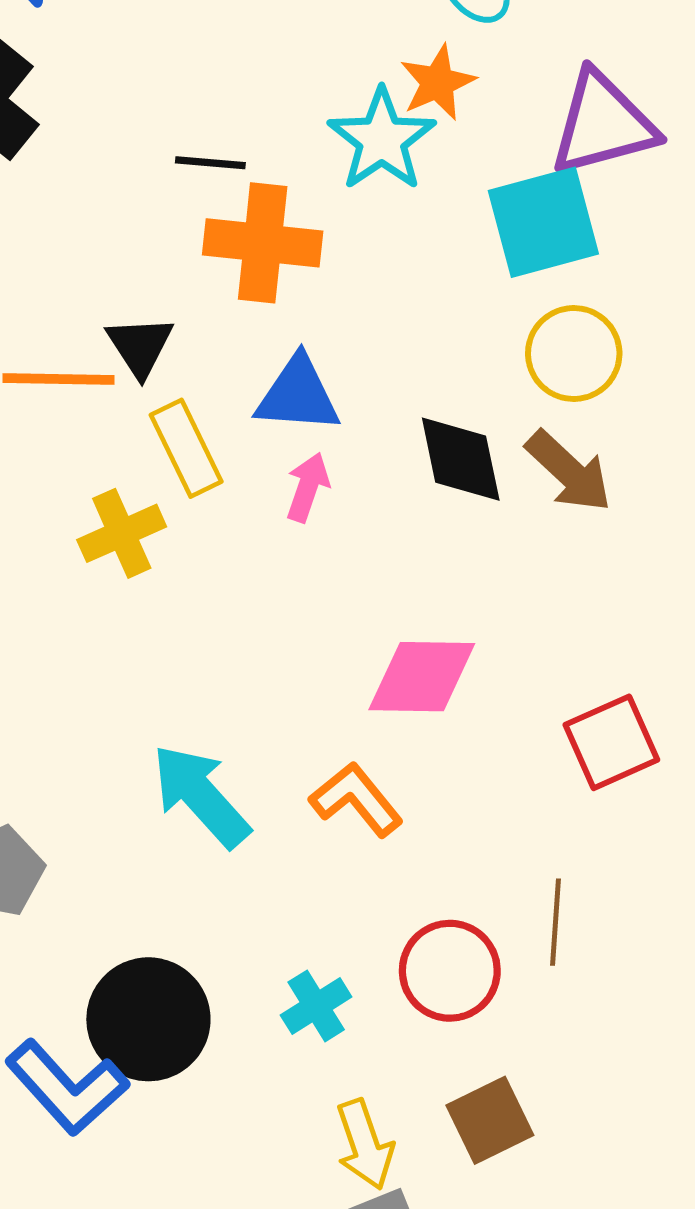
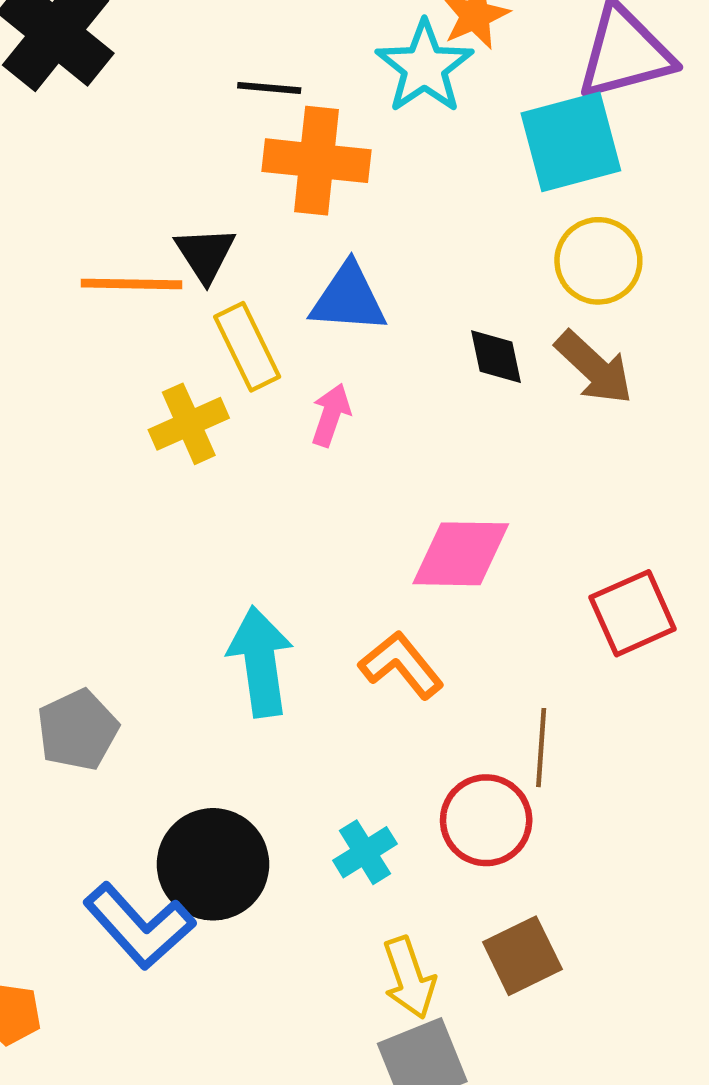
black diamond: (461, 459) -> (496, 357), size x0.7
pink arrow: (308, 487) -> (331, 415), moved
cyan arrow: (201, 796) -> (260, 662), turned 34
brown line: (555, 922) -> (541, 748), moved

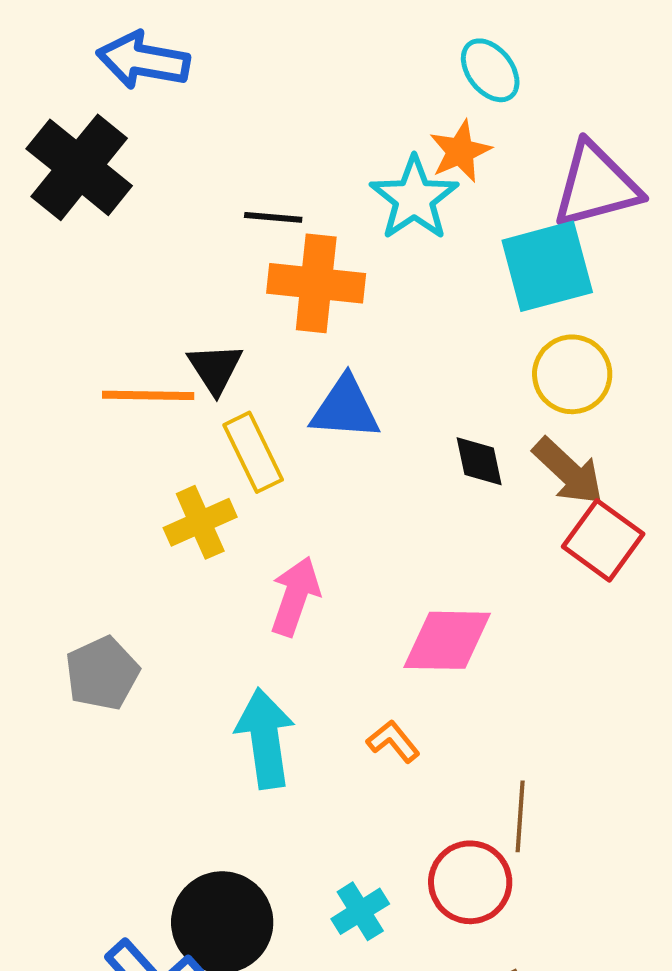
pink arrow: (331, 415) -> (295, 596), moved, size x1.4
red square: (633, 613) -> (603, 540), moved, turned -30
orange L-shape: (401, 665) -> (393, 741), size x0.7
gray pentagon: (78, 730) -> (102, 673), moved

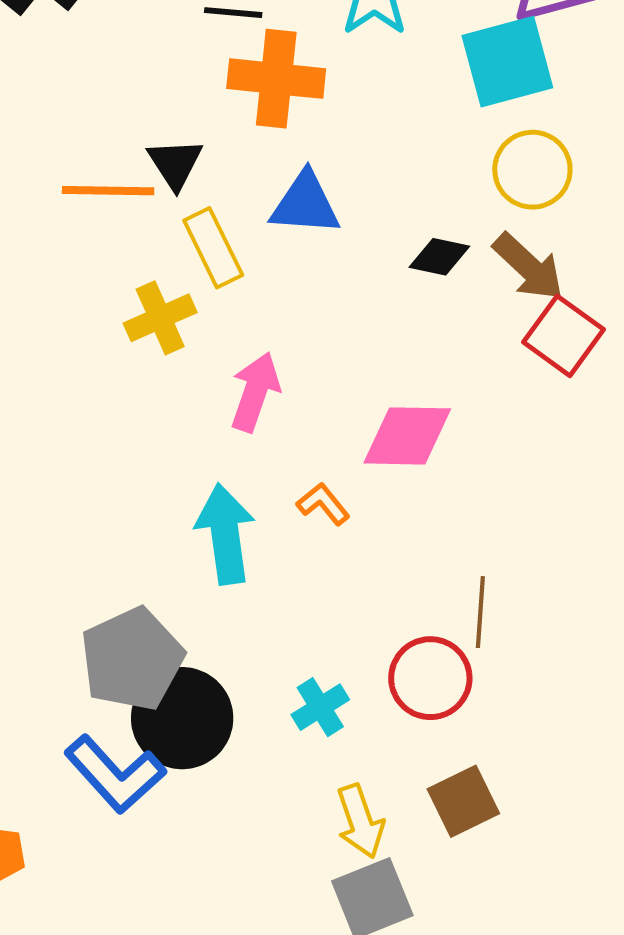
black diamond: (479, 461) -> (439, 257), turned -66
gray pentagon: (102, 673) -> (132, 659), moved, size x1.4
orange L-shape: (393, 741) -> (323, 504), moved

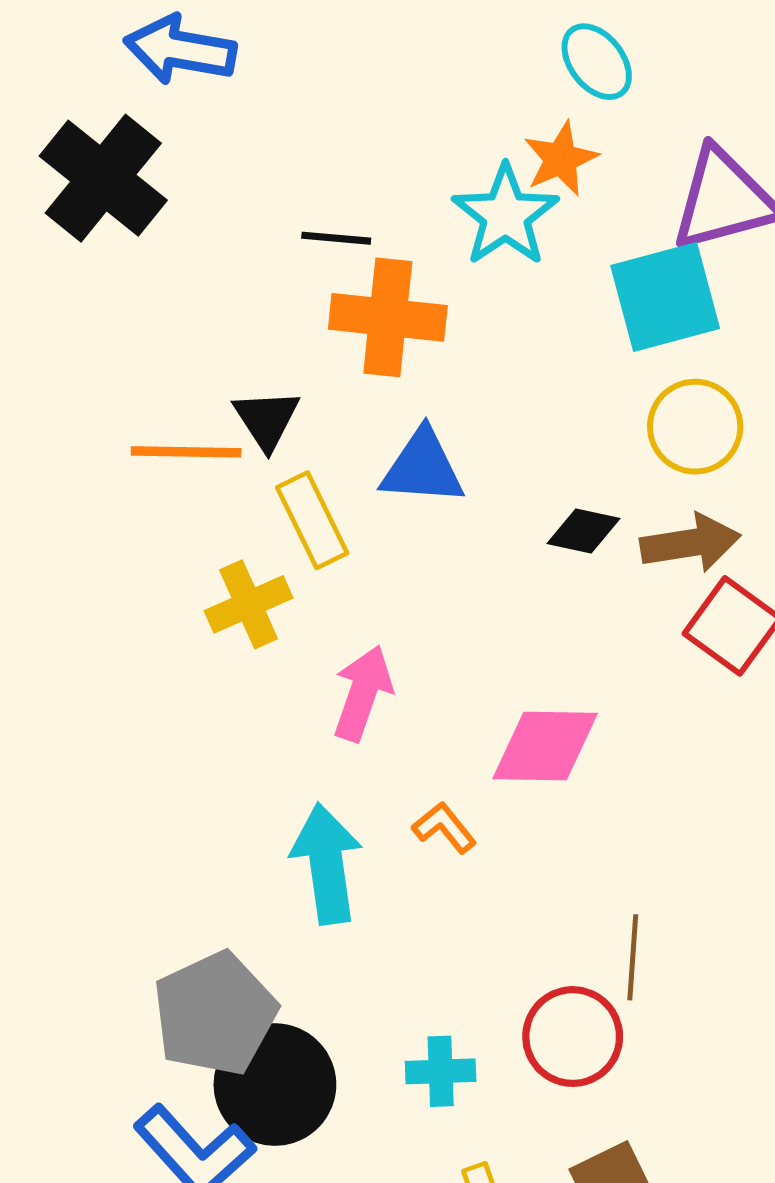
brown arrow: (528, 267) -> (690, 543), turned -52
cyan cross: (320, 707) -> (441, 1071), turned 30

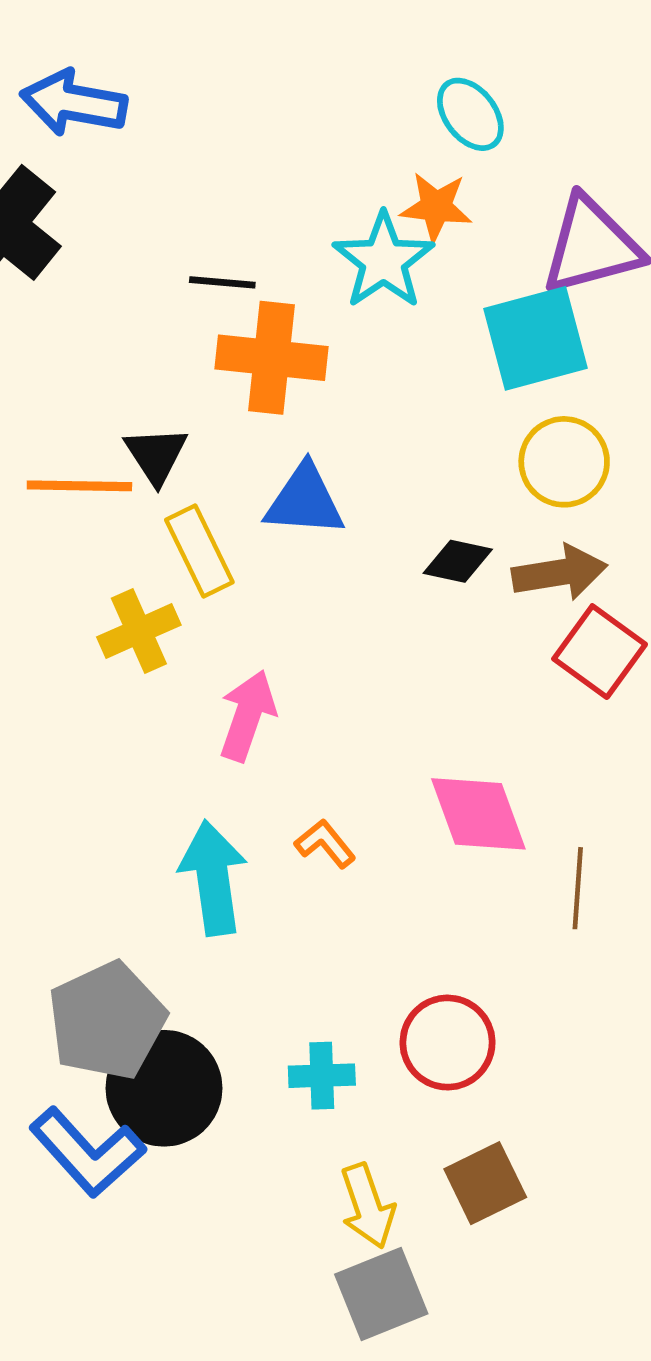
orange star: (561, 159) -> (436, 207), turned 30
pink diamond: (545, 746) -> (478, 814), moved, turned 69
brown line: (633, 957) -> (578, 888), moved

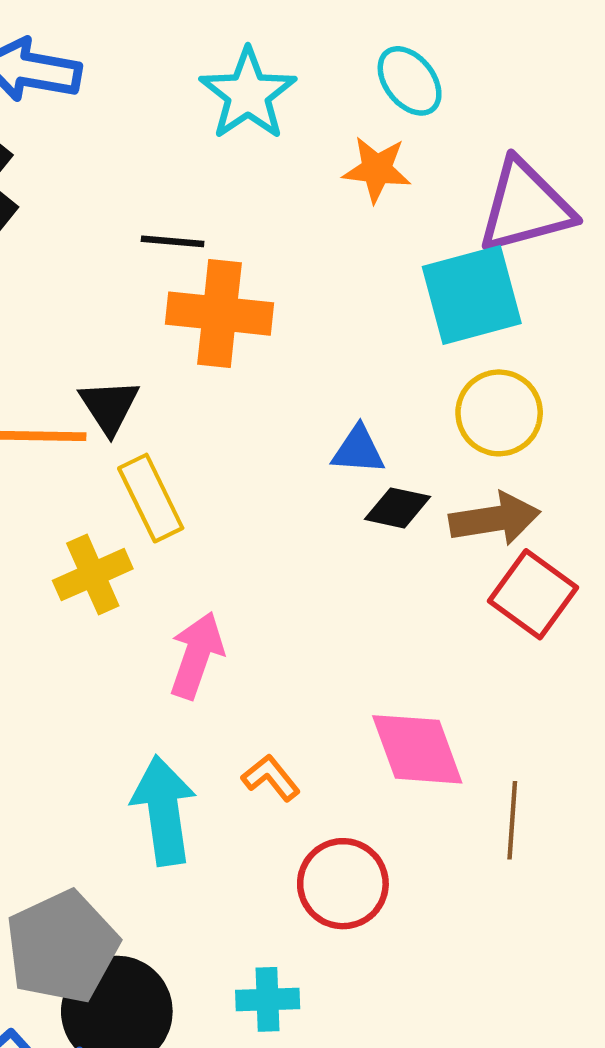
cyan star: (383, 261) -> (248, 94), moved
blue triangle: (305, 501) -> (358, 450), moved, size x0.7
red circle: (448, 1043) -> (343, 884), moved

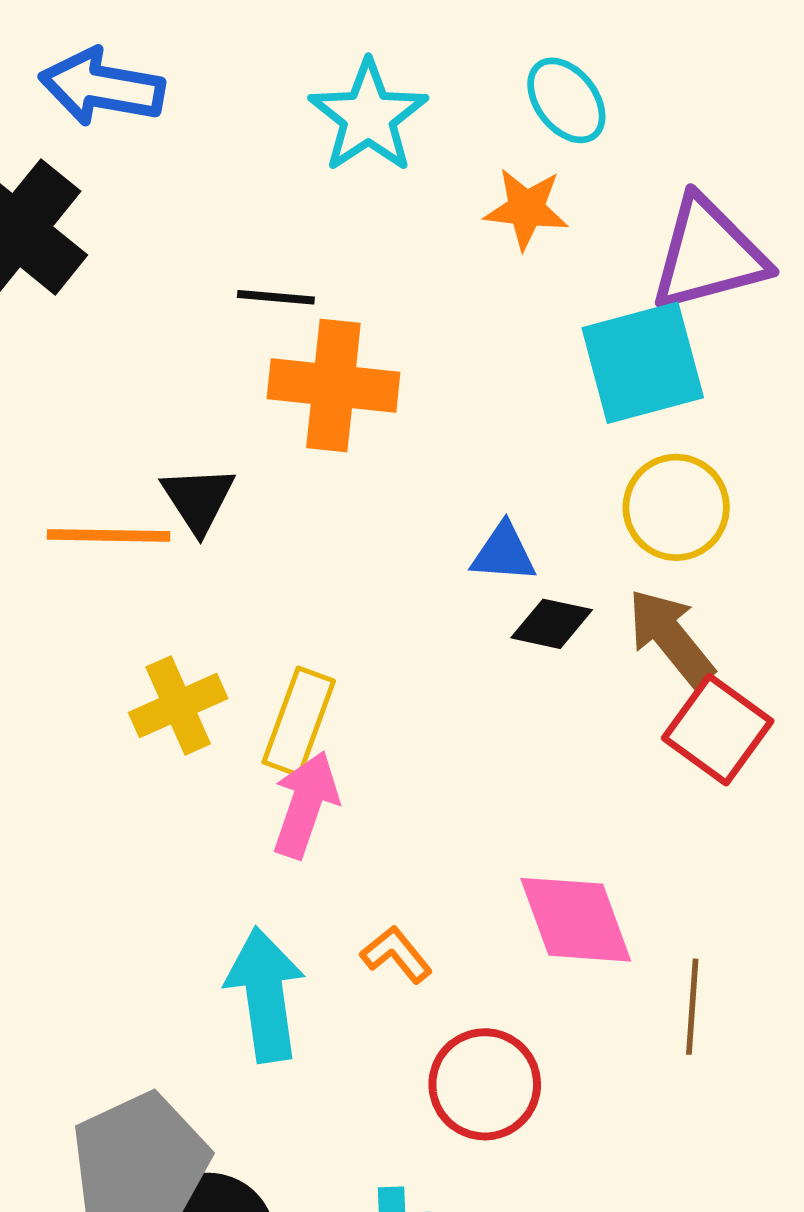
yellow rectangle: (151, 498) -> (299, 722), moved, turned 46
brown arrow: (495, 519) -> (671, 637), turned -120

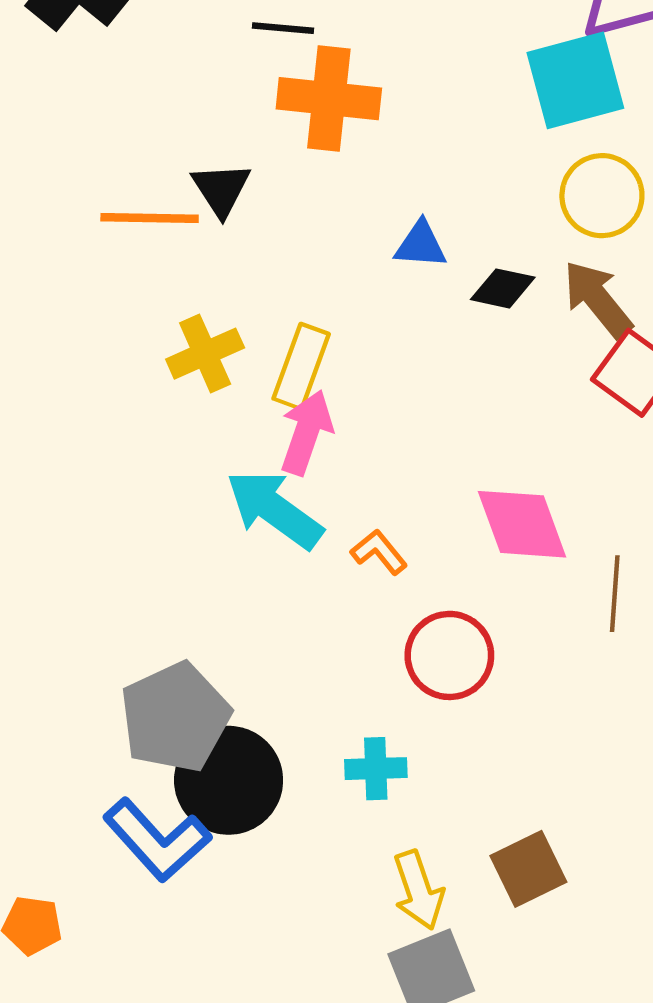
blue triangle: (503, 553) -> (421, 245), moved
cyan arrow: (265, 995) -> (274, 509), moved, turned -46

